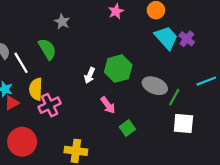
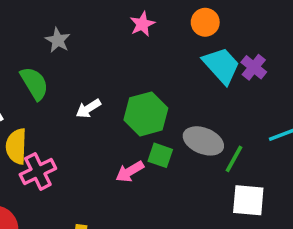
white arrow: (90, 75) -> (88, 109), moved, turned 35
pink arrow: (108, 105) -> (130, 171), turned 96
green square: (127, 128) -> (160, 155), moved, turned -35

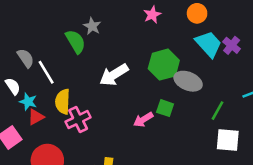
green semicircle: (34, 83) -> (75, 41), moved
white arrow: (88, 109) -> (114, 75), size x1.6
green hexagon: (146, 114) -> (164, 65), moved
gray ellipse: (203, 141) -> (188, 81), moved

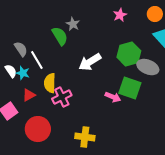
cyan star: (28, 102) -> (23, 73), moved
green square: (165, 108) -> (130, 88), size x1.6
pink arrow: (143, 120) -> (113, 97), turned -126

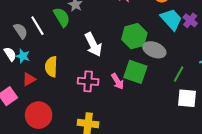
white line: (37, 60) -> (37, 26), moved
white arrow: (90, 62) -> (93, 45), turned -85
pink cross: (62, 97) -> (88, 81), moved, turned 30
pink arrow: (113, 97) -> (118, 81), turned 35

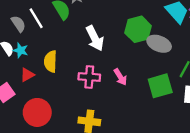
green square: (135, 72) -> (160, 86), moved, turned -35

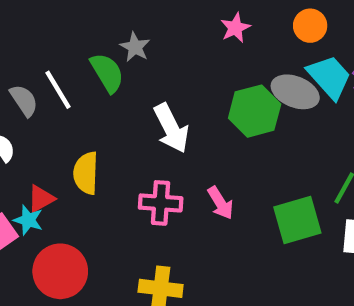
gray ellipse: (159, 44) -> (295, 92), moved
cyan star: (21, 50) -> (28, 220), moved

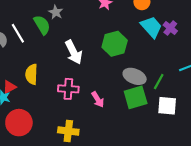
gray ellipse: (295, 92) -> (135, 76), moved
pink arrow: (220, 203) -> (98, 99), moved

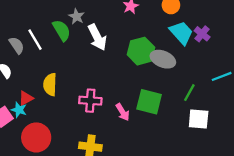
white arrow: (74, 52) -> (97, 37), moved
gray ellipse: (135, 76) -> (163, 59), moved
green square: (136, 97) -> (149, 102), moved, turned 30

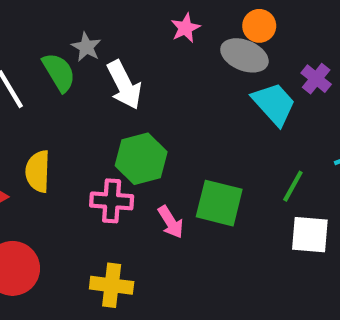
cyan trapezoid: (181, 33) -> (274, 104), moved
green hexagon: (141, 51) -> (141, 159), moved
gray ellipse: (163, 59) -> (244, 55), moved

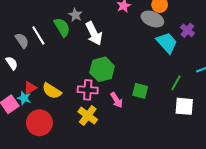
yellow semicircle: (38, 171) -> (52, 91), moved, turned -60
green square: (219, 203) -> (140, 91), size x0.7
yellow cross: (112, 285) -> (88, 116), moved, turned 30

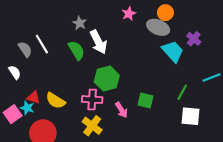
green semicircle: (62, 27) -> (76, 50), moved
red triangle: (30, 88) -> (34, 97), turned 48

